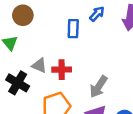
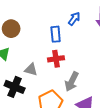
red cross: (62, 70) -> (56, 59), moved
gray arrow: (99, 87) -> (72, 81), moved

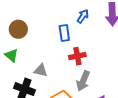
red cross: (56, 59) -> (77, 56), moved

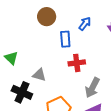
brown circle: (18, 29) -> (47, 17), moved
gray arrow: (83, 81) -> (92, 88), moved

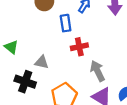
gray arrow: (92, 88) -> (98, 71), turned 132

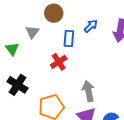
red cross: (79, 47) -> (59, 62), moved, turned -35
gray triangle: (42, 62) -> (32, 32), moved, turned 40

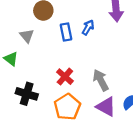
blue arrow: (91, 26) -> (88, 27), moved
red cross: (59, 62) -> (65, 77), moved

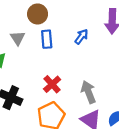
blue rectangle: (66, 32) -> (47, 39), moved

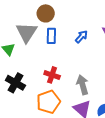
gray triangle: (18, 38) -> (26, 32), size x1.6
red cross: (52, 84) -> (52, 75), turned -35

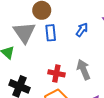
gray arrow: (82, 85) -> (83, 70), moved

